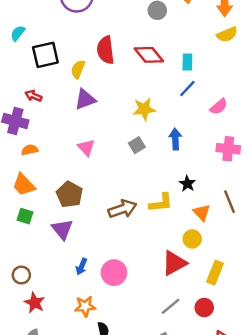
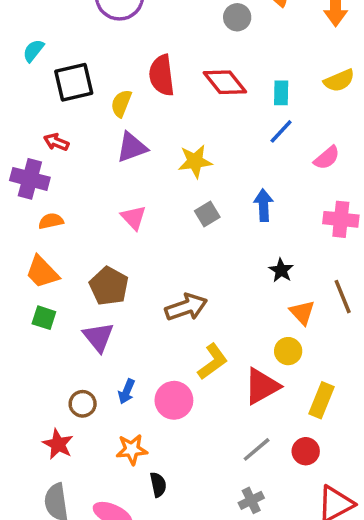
yellow semicircle: (227, 34) -> (339, 81), moved
yellow star: (144, 109) -> (195, 161), moved
yellow L-shape: (161, 203) -> (213, 362), moved, turned -30
brown circle: (21, 275) -> (83, 404), moved

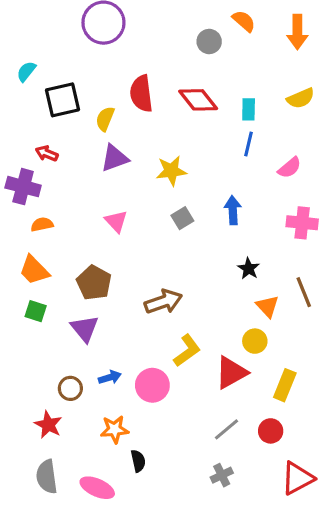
blue line: (281, 131) -> (249, 144), turned -30
blue arrow: (126, 391) -> (110, 377), turned -130

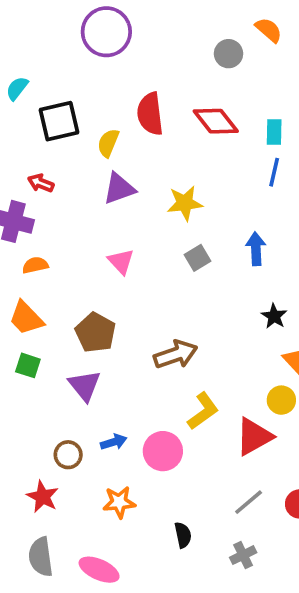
black semicircle: (138, 461) -> (183, 535), moved

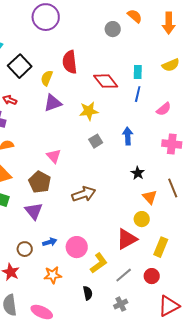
black square: (59, 121) -> (20, 66), turned -30
red diamond: (216, 121) -> (106, 81), moved
pink triangle: (121, 261) -> (54, 156), moved
yellow L-shape: (203, 411) -> (99, 263), moved

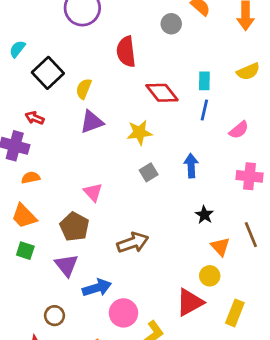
red semicircle: (70, 62) -> (126, 52), moved
blue arrow: (50, 242) -> (97, 288), moved, size x1.5

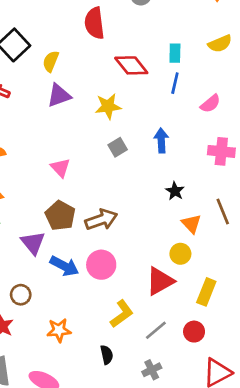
brown pentagon: (74, 227) -> (60, 216), moved
blue arrow: (97, 288) -> (64, 266), turned 44
pink circle: (123, 313) -> (101, 265), moved

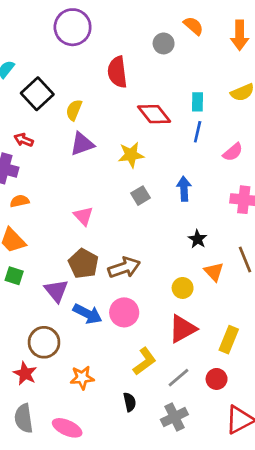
yellow circle: (180, 254) -> (183, 288), moved
brown circle: (21, 295) -> (44, 342), size x1.5
gray cross: (152, 370) -> (174, 417), size x1.4

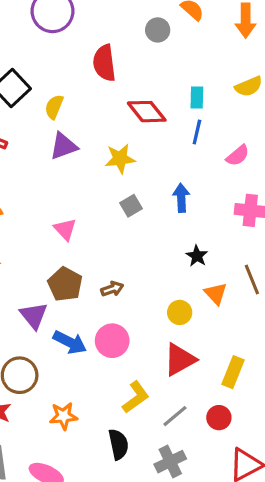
brown arrow: (124, 268) -> (112, 289), size x0.6
black semicircle: (130, 402) -> (118, 444), size x1.4

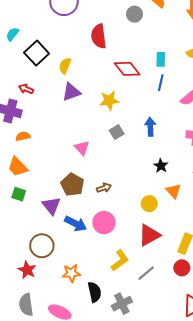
pink triangle: (65, 229) -> (82, 148), moved
red circle: (219, 418) -> (182, 268), moved
black semicircle: (118, 444) -> (94, 292), moved
gray cross: (170, 462) -> (122, 304), moved

